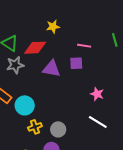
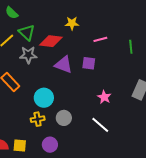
pink line: (84, 46) -> (100, 39), moved, turned -32
cyan circle: (25, 105) -> (44, 98), moved
gray circle: (58, 129) -> (64, 118), moved

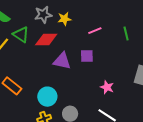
gray star: (28, 55) -> (43, 15), moved

